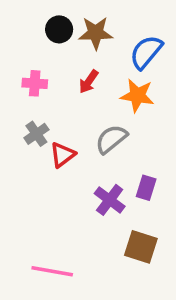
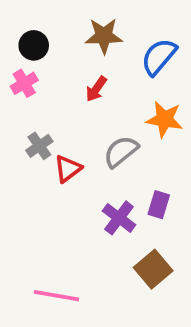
black circle: (59, 29) -> (34, 45), moved
pink cross: (35, 83) -> (24, 83), moved, turned -35
orange star: (137, 96) -> (164, 119), moved
brown square: (141, 247) -> (153, 269), turned 32

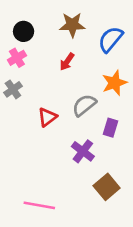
orange star: (164, 119) -> (114, 83), turned -30
gray cross: (39, 146) -> (13, 89), moved
purple rectangle: (159, 205) -> (111, 128), moved

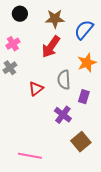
black circle: (24, 31) -> (20, 14), moved
red arrow: (67, 62) -> (51, 47), size x1.6
gray semicircle: (84, 105) -> (64, 80), turned -54

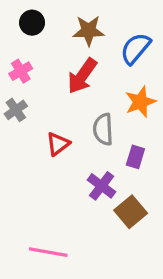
brown square: (81, 142) -> (131, 212), moved

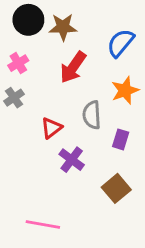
black circle: (32, 23) -> (28, 20), size x1.4
brown star: (89, 31) -> (63, 27), moved
purple cross: (102, 186) -> (72, 160), moved

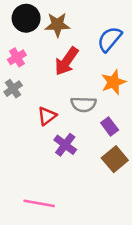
gray semicircle: (92, 115) -> (83, 104), turned -85
purple rectangle: (121, 139) -> (110, 126), turned -54
brown square: (116, 188) -> (115, 159), moved

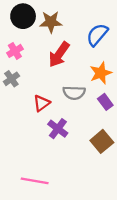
purple rectangle: (110, 126) -> (105, 102), moved

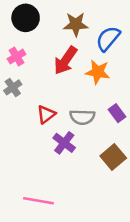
brown star: (51, 22) -> (76, 24), moved
orange star: (101, 73) -> (98, 72), moved, turned 30
gray semicircle: (74, 93) -> (82, 117), moved

